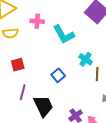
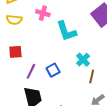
purple line: (23, 92) -> (31, 71), moved

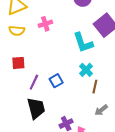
pink cross: (43, 13) -> (45, 24), turned -32
cyan L-shape: (66, 31) -> (83, 43), moved

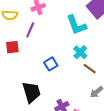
purple line: (34, 82) -> (30, 30), moved
brown line: (95, 87) -> (90, 69), turned -64

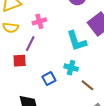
red square: (12, 47) -> (20, 61), moved
cyan cross: (80, 52) -> (71, 68), moved, turned -32

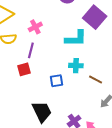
cyan L-shape: (77, 41) -> (76, 38), turned -60
blue square: (49, 79) -> (56, 81), turned 32

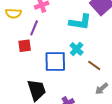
cyan cross: (76, 66) -> (77, 49), turned 32
blue square: (56, 81) -> (55, 61), size x1.6

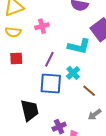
purple line: (34, 28) -> (49, 59), moved
red square: (25, 46) -> (16, 59), moved

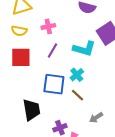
red square: (16, 59) -> (21, 57), size x1.5
purple line: (49, 59) -> (52, 50), moved
brown line: (89, 91) -> (77, 95), moved

